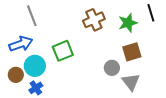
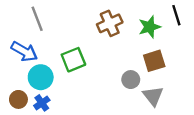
blue arrow: (21, 44) -> (24, 51), turned 50
brown circle: (16, 75) -> (18, 99), moved

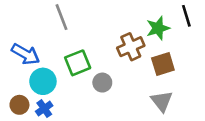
gray line: (37, 19) -> (61, 17), moved
brown cross: (110, 23) -> (131, 47), moved
gray circle: (131, 80) -> (102, 83), moved

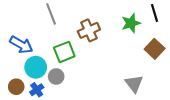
brown cross: (131, 47) -> (89, 30), moved
brown square: (163, 64) -> (155, 49), moved, turned -30
gray circle: (102, 83) -> (56, 76), moved

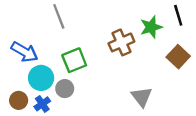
brown cross: (89, 30) -> (121, 42), moved
gray triangle: (134, 84) -> (142, 97), moved

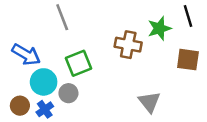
brown cross: (121, 42) -> (128, 45), turned 35
brown square: (178, 57) -> (188, 60), turned -35

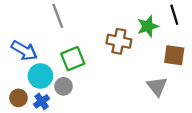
gray triangle: (149, 102) -> (157, 86), moved

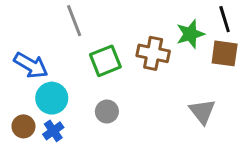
brown square: (174, 55) -> (225, 53), moved
green square: (73, 59) -> (105, 61), moved
gray circle: (63, 86) -> (107, 111), moved

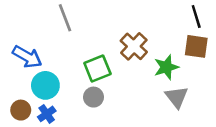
green star: (190, 34) -> (166, 67), moved
brown cross: (153, 53) -> (134, 46), turned 32
green square: (105, 61) -> (97, 68), moved

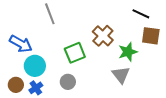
black line: (196, 17) -> (141, 14), moved, turned -48
gray circle: (94, 97) -> (68, 82), moved
gray triangle: (177, 97) -> (121, 75), moved

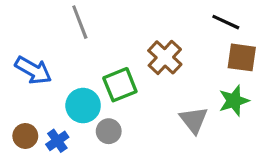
green star: (128, 52) -> (234, 101), moved
cyan circle: (35, 66) -> (83, 106), moved

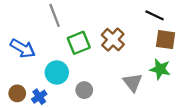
green square: (120, 85) -> (79, 43), moved
green star: (234, 101) -> (160, 69), turned 30
gray circle: (109, 131) -> (84, 90), moved

